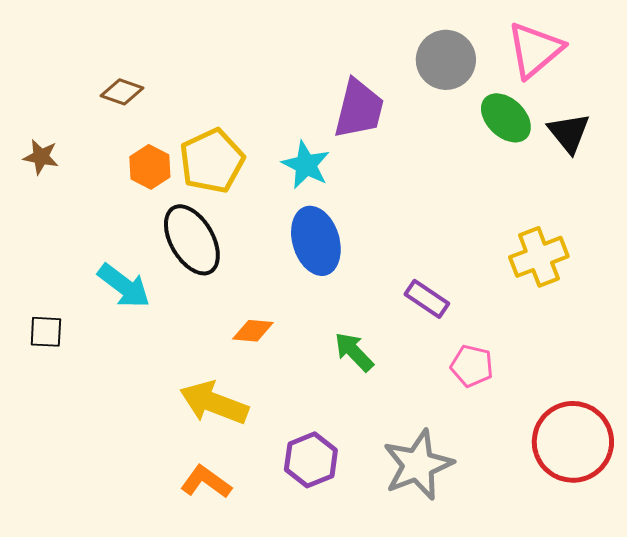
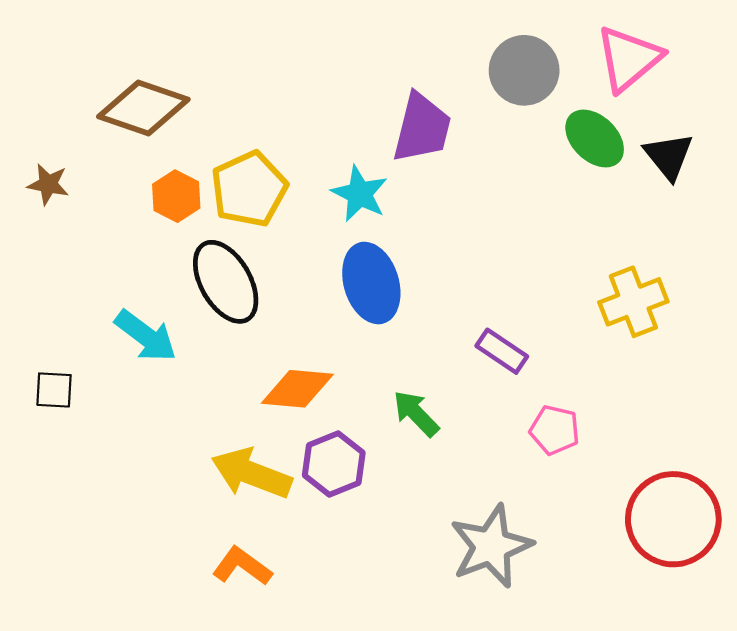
brown diamond: (122, 92) -> (143, 108), size x1.8
orange diamond: (253, 331) -> (297, 389), size x1.5
purple hexagon: (311, 460) -> (334, 464), moved

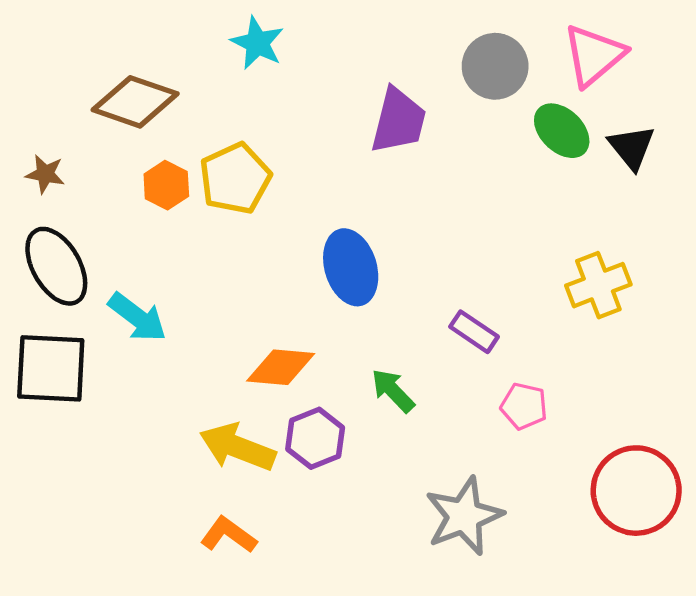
cyan star: (360, 194) -> (257, 43), moved
black ellipse: (226, 282) -> (56, 266), moved
black square: (54, 390) -> (51, 368), size x2.0

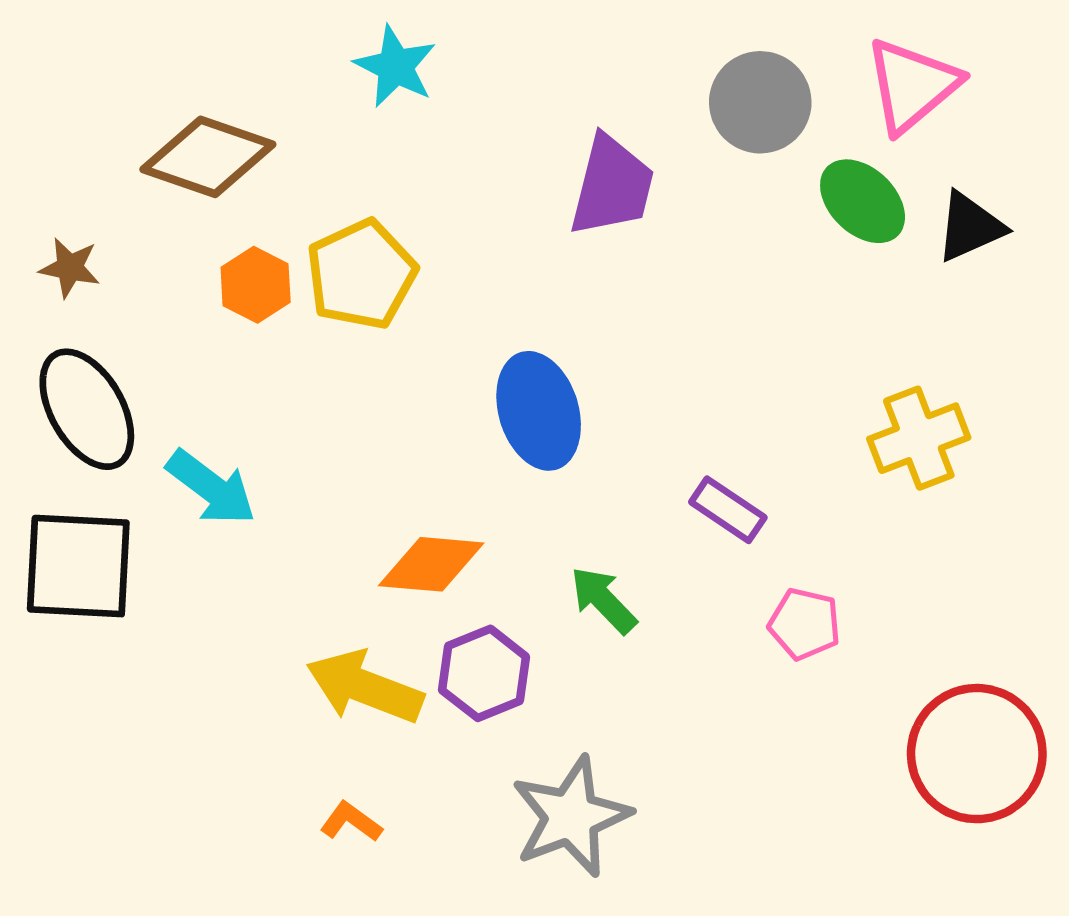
black triangle: (632, 147) -> (970, 227), turned 45
gray star: (464, 516) -> (571, 817), moved
orange L-shape: (228, 535) -> (351, 822), size x0.7

